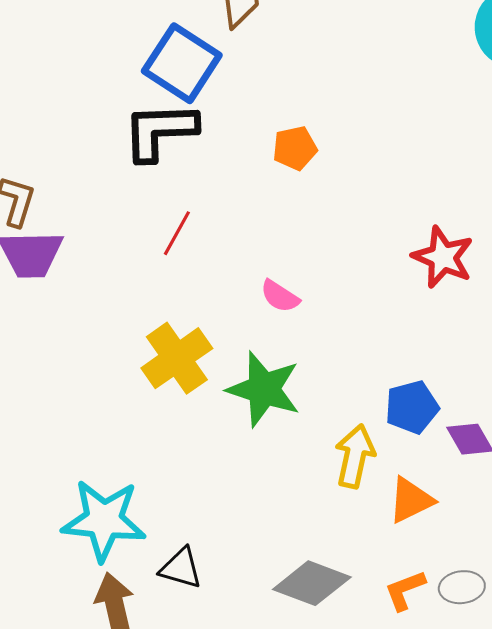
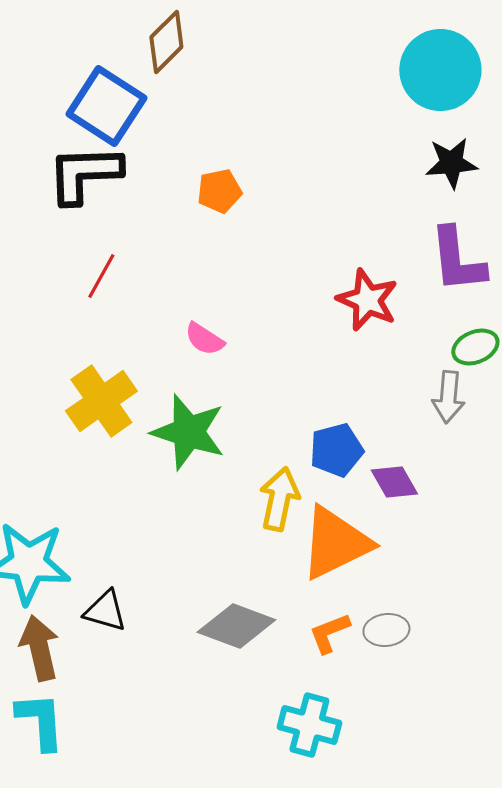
orange triangle: (411, 500) -> (335, 543), size x1.6

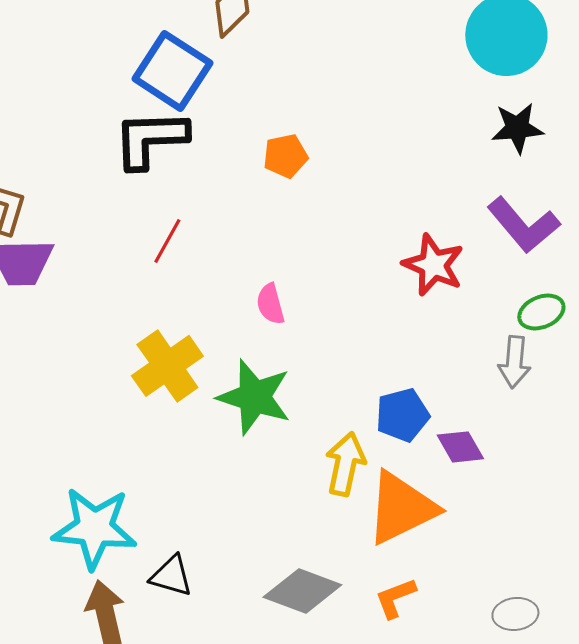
purple L-shape: (457, 260) -> (523, 225), turned -34
pink semicircle: (204, 339) -> (270, 304), turned 42
gray ellipse: (386, 630) -> (515, 614), moved

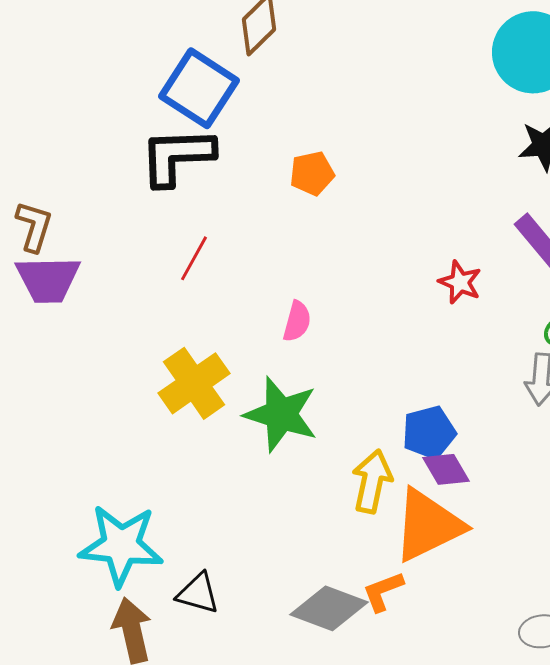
red star: (433, 265) -> (460, 282), size x0.7
pink semicircle: (270, 304) -> (297, 321), turned -150
purple diamond: (460, 447) -> (446, 469), moved
orange L-shape: (395, 598) -> (383, 591), moved

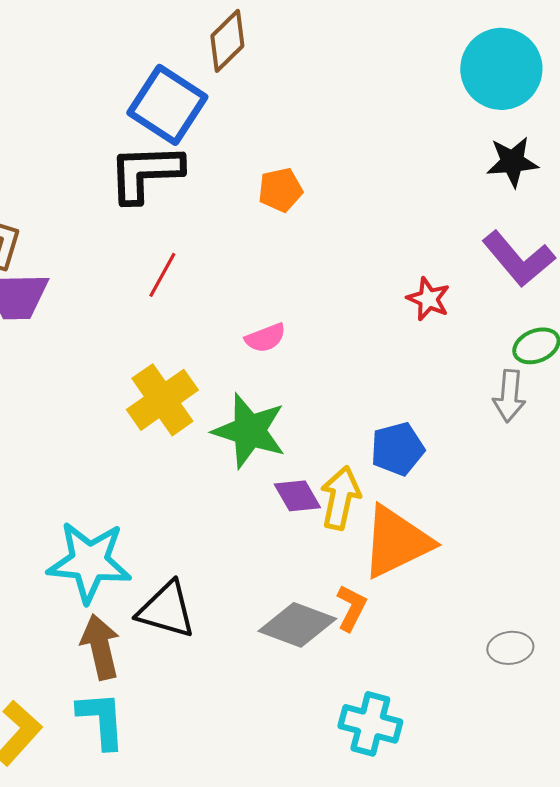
pink semicircle: (297, 321) -> (265, 338), turned 54
purple diamond: (446, 469) -> (297, 496), moved
orange L-shape: (383, 591) -> (351, 608), turned 138
black triangle: (198, 593) -> (166, 610), size x1.4

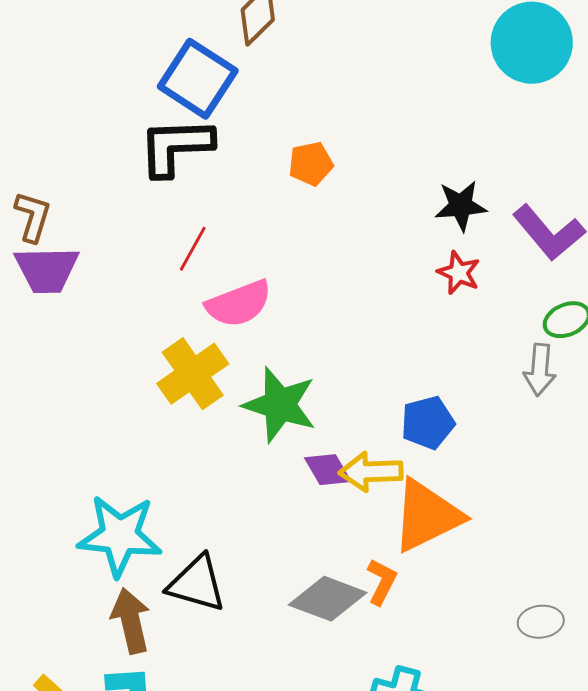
black star: (512, 162) -> (461, 206), moved
pink semicircle: (265, 338) -> (239, 304), moved, size x1.6
yellow arrow: (340, 498) -> (371, 472), turned -104

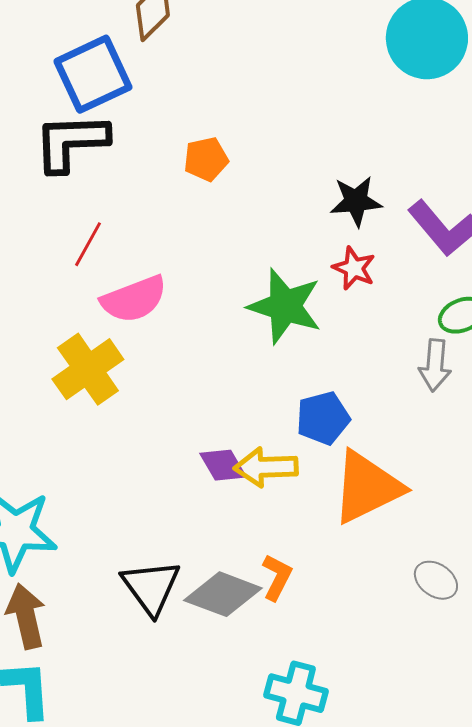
blue square: (198, 79) -> (93, 74), turned 32
green star: (280, 405) -> (285, 306), moved
orange triangle: (427, 516) -> (367, 487), moved
black triangle: (197, 584) -> (151, 587), moved, turned 38
gray ellipse: (541, 622) -> (436, 580), moved, turned 42

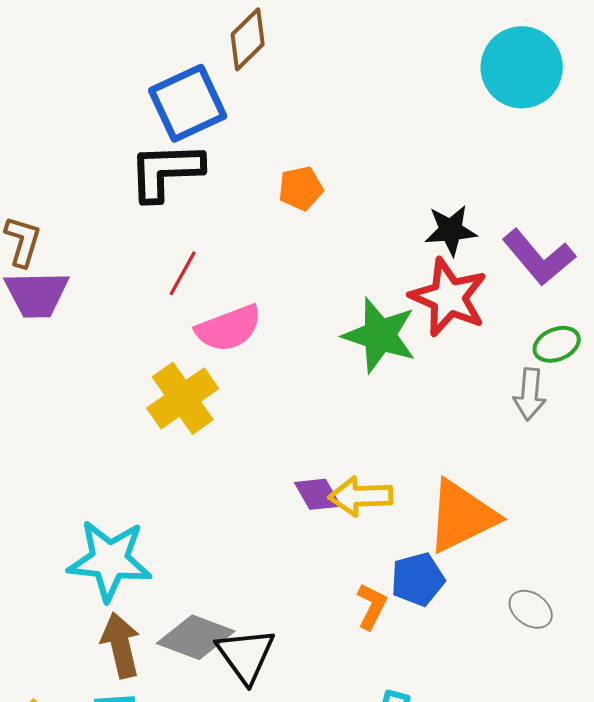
red star: (354, 268) -> (449, 297), size x1.8
blue pentagon: (323, 418) -> (418, 579), moved
black triangle: (151, 587) -> (246, 655), moved
gray diamond: (223, 594) -> (196, 637), moved

